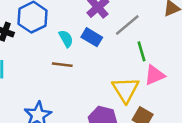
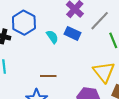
brown line: (62, 65) -> (48, 76), moved

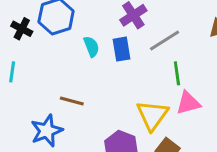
blue rectangle: (73, 33) -> (121, 49), turned 42

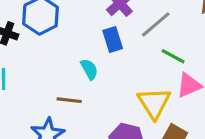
cyan semicircle: (91, 47) -> (89, 69), moved
green line: (177, 73) -> (173, 56), turned -45

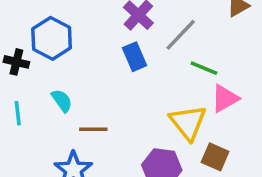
cyan semicircle: (89, 69) -> (62, 101), moved

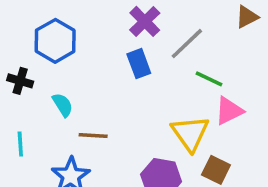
black cross: (16, 62) -> (20, 81), moved
cyan line: (18, 113) -> (20, 144), moved

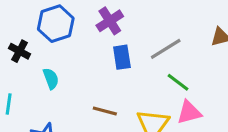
purple cross: (145, 21) -> (110, 21), moved
brown line: (93, 135) -> (105, 111), moved

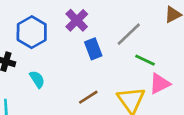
brown line: (105, 111) -> (88, 97), turned -36

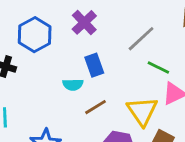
blue rectangle: (93, 49) -> (94, 65), moved
cyan semicircle: (37, 79) -> (73, 85), moved, turned 120

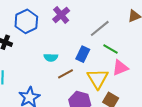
blue rectangle: (94, 65) -> (83, 54), moved, turned 42

